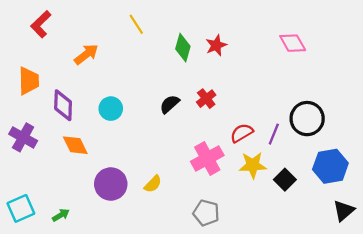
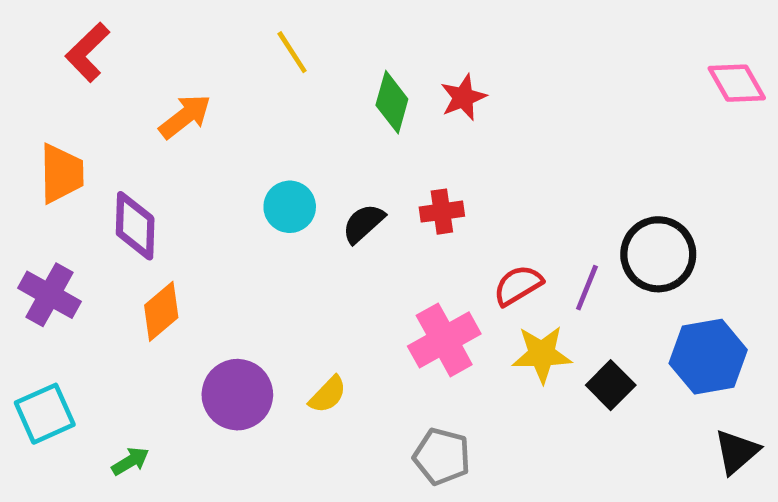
pink diamond: (293, 43) -> (737, 83), moved
red cross: (206, 99) -> (442, 212), turned 30
cyan circle: (111, 109) -> (290, 207), moved
orange diamond: (75, 145) -> (161, 311), turned 76
cyan square: (21, 208) -> (45, 414), moved

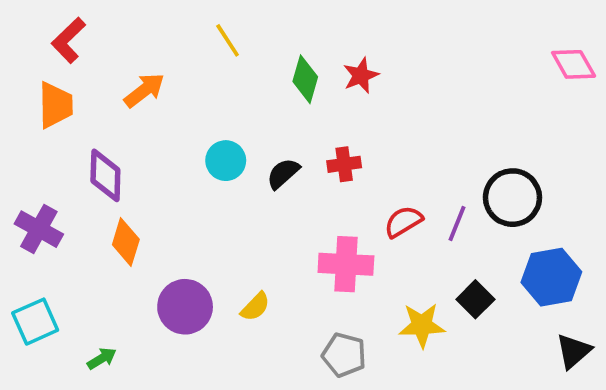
orange trapezoid: (61, 173) -> (56, 105), moved
orange diamond: (161, 311) -> (126, 242), turned -33
pink cross: (444, 340) -> (346, 264), turned 32
yellow star: (542, 354) -> (422, 325), moved

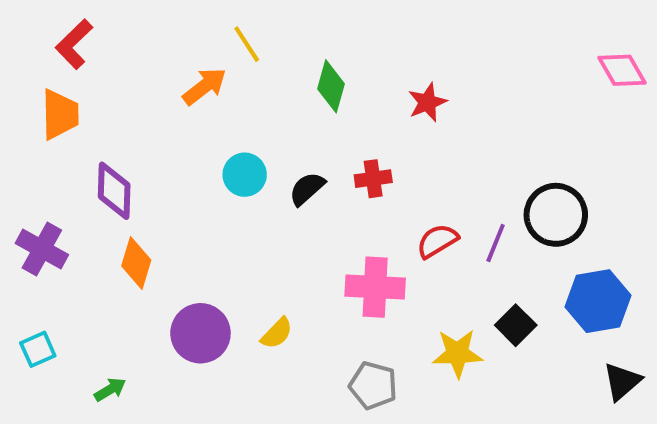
red star: (361, 75) -> (427, 102), moved
orange arrow: (144, 90) -> (204, 86), moved
cyan square: (35, 322) -> (38, 349), size x0.7

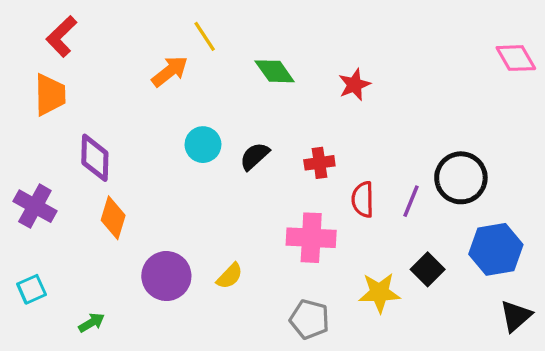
green diamond: (331, 86) -> (275, 71), turned -51
red cross: (373, 179) -> (319, 163), moved
red semicircle: (437, 241) -> (363, 199), turned -60

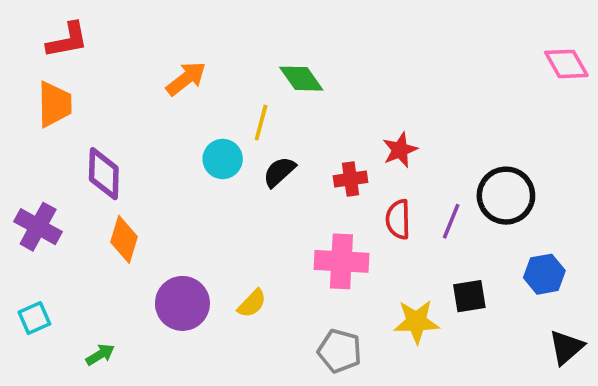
red L-shape: (62, 36) -> (67, 40), turned -147
yellow line: (205, 36) -> (261, 122), moved, turned 48
red star: (354, 85) -> (400, 150), moved
blue hexagon: (496, 249) -> (544, 274), size x0.7
black square: (428, 269) -> (469, 296), turned 36

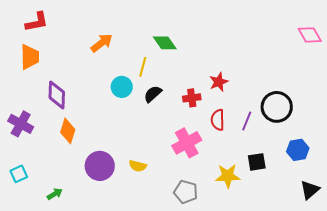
pink cross: (341, 261) -> (187, 143), turned -32
yellow semicircle: (252, 303) -> (138, 166), turned 60

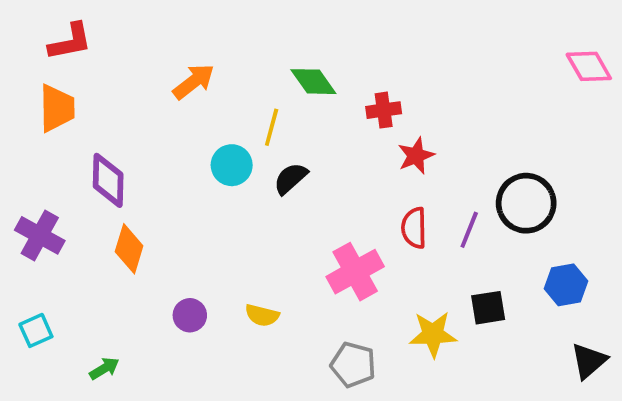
red cross: (192, 98) -> (384, 110), moved
purple circle: (100, 166) -> (190, 315), size x0.6

